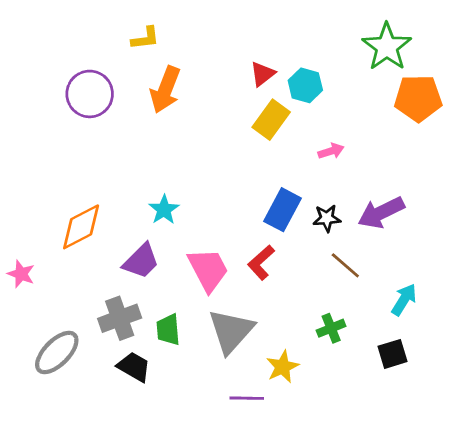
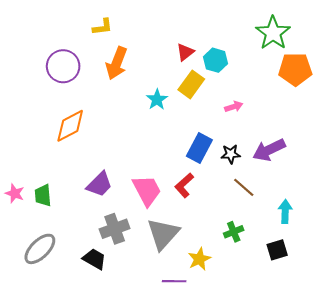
cyan star: (164, 210) -> (157, 100), moved
orange diamond: (81, 227) -> (70, 126), moved
cyan arrow: (404, 300) -> (285, 212), turned -30
gray cross: (120, 318) -> (115, 229), moved
green trapezoid: (168, 330) -> (43, 195), moved

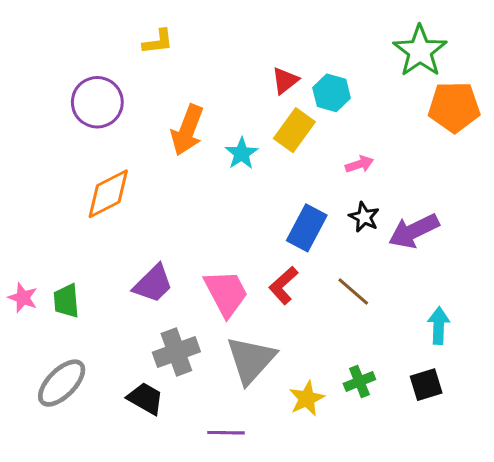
orange arrow: (117, 63) -> (187, 130), moved
black star: (231, 154) -> (364, 217), moved, turned 30
brown line: (244, 187) -> (353, 292), moved
green cross: (234, 232) -> (359, 381), moved
purple line: (174, 281) -> (226, 433), moved

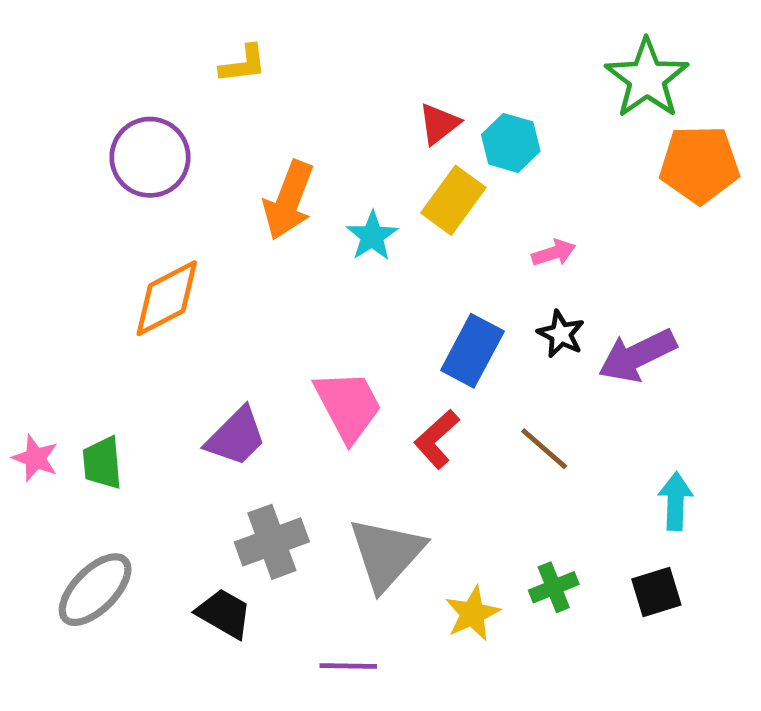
pink trapezoid: (226, 293) -> (348, 406), moved

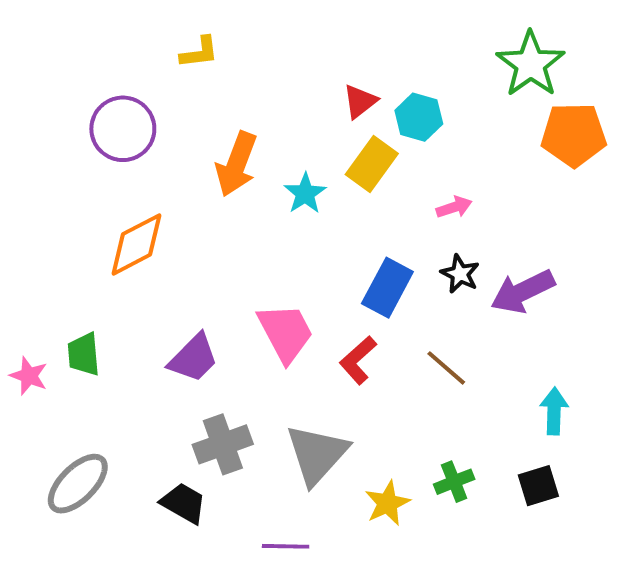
green trapezoid: (102, 463) -> (84, 354), moved

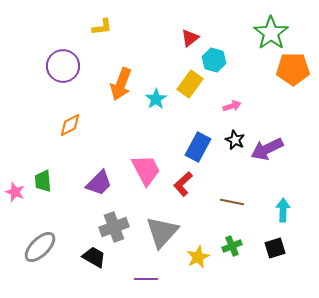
red triangle: (360, 101) -> (190, 38), moved
orange diamond: (137, 244) -> (70, 125), size x0.7
brown line: (446, 368) -> (232, 202), moved, turned -30

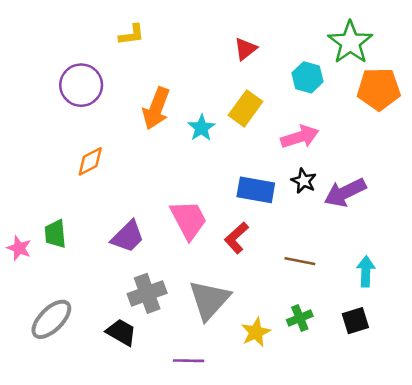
cyan hexagon: (214, 60) -> (308, 77), moved
pink arrow: (232, 106) -> (300, 137), size x1.6
blue rectangle: (198, 147) -> (256, 190), turned 72

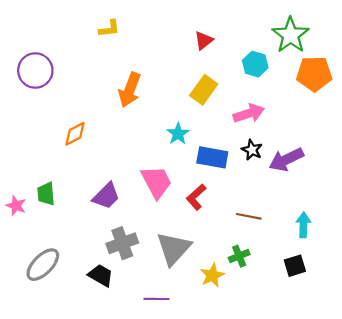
purple circle: (81, 85) -> (35, 70), moved
cyan star: (201, 128) -> (178, 134), moved
green cross: (300, 318) -> (239, 256), moved

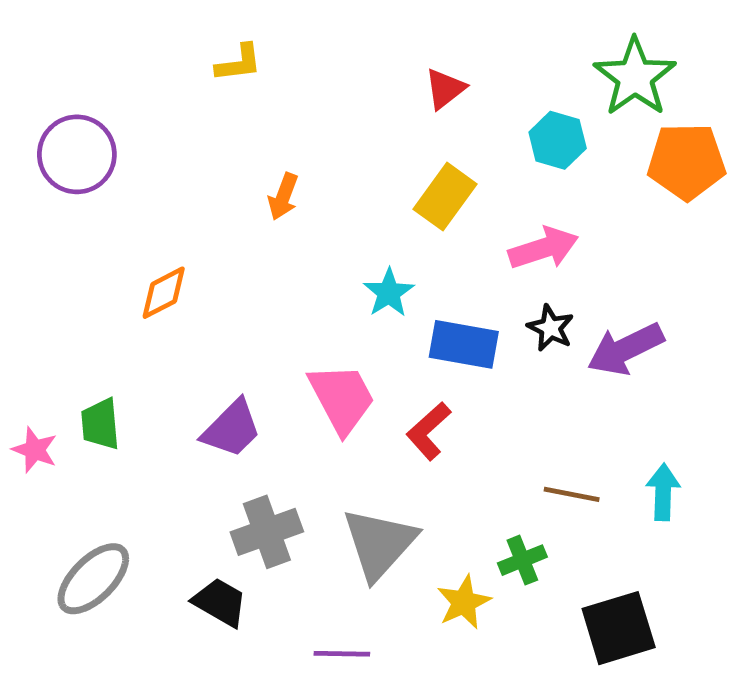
orange arrow: (130, 90) -> (283, 197), size x0.6
brown line: (249, 216) -> (572, 494), moved
black square: (295, 266) -> (619, 628), moved, size x1.5

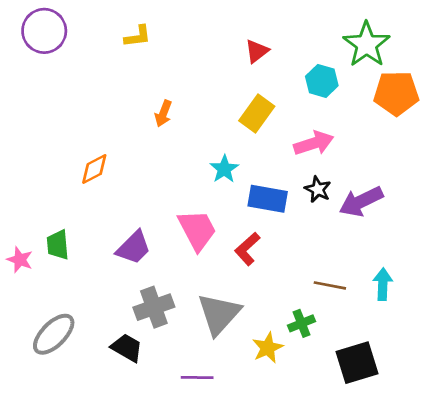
purple circle: (77, 154) -> (44, 31), moved

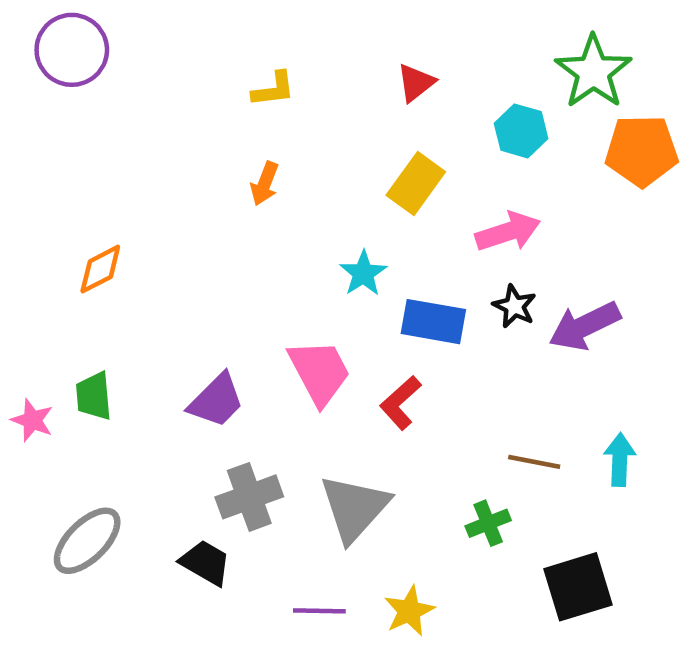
yellow L-shape: (138, 36) -> (273, 89), moved
orange diamond: (94, 169) -> (100, 269), moved
yellow star: (268, 348) -> (409, 611), moved

